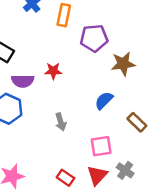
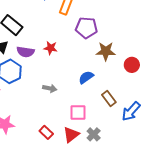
gray arrow: (61, 122) -> (50, 88), turned -72

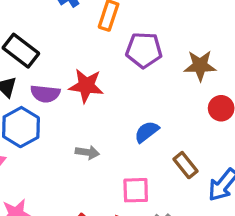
red star: (51, 48) -> (86, 86), size x1.5
brown star: (106, 51) -> (200, 66), moved

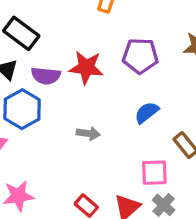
purple pentagon: (144, 50) -> (140, 56), moved
pink square: (136, 190) -> (154, 173), moved

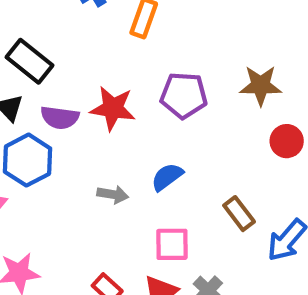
blue semicircle: (147, 112) -> (167, 177), moved
pink square: (154, 173) -> (172, 244), moved

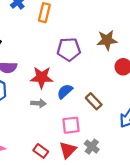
red star: (113, 108) -> (42, 77), moved
brown rectangle: (239, 214) -> (94, 101), moved

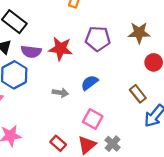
red star: (42, 77) -> (61, 49), moved
brown rectangle: (94, 101) -> (138, 94), moved
pink square: (71, 125) -> (93, 119), turned 30

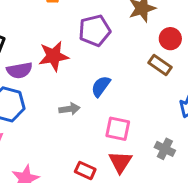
brown rectangle: (138, 94) -> (160, 65), moved
gray cross: (113, 144) -> (165, 149), moved

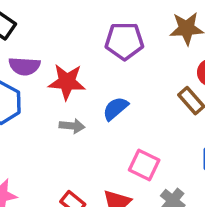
red star: (54, 56) -> (67, 82), moved
pink square: (118, 129) -> (144, 165), moved

